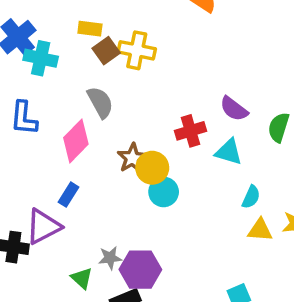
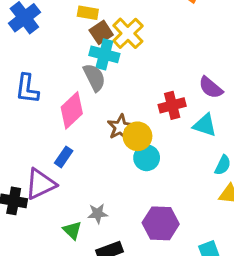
yellow cross: (137, 50) -> (128, 33), turned 32
cyan cross: (41, 58) -> (104, 54), moved
purple hexagon: (140, 270) -> (161, 223), moved

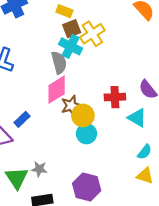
pink diamond: (72, 110) -> (57, 90), moved
green triangle: (72, 230) -> (17, 178), size x1.5

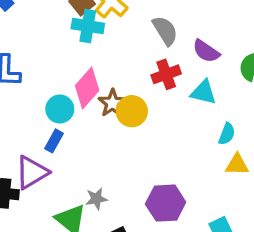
gray semicircle: (59, 63) -> (165, 31), moved
cyan circle: (86, 134) -> (60, 109), moved

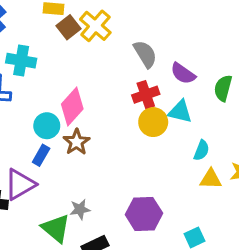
cyan cross: (88, 26) -> (21, 61), moved
brown star: (113, 103) -> (77, 142), moved
yellow circle: (132, 111) -> (153, 122), moved

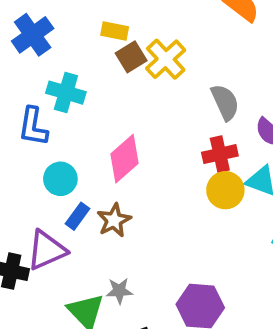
cyan circle: (47, 126) -> (60, 179), moved
brown star: (77, 142) -> (114, 220), moved

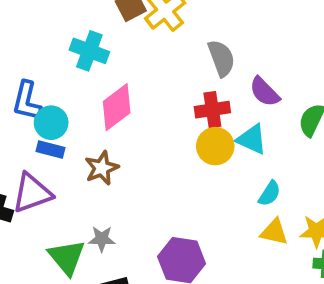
cyan cross: (66, 93) -> (89, 51), moved
blue L-shape: (33, 127) -> (27, 101), moved
blue rectangle: (77, 216) -> (50, 149), moved, turned 64

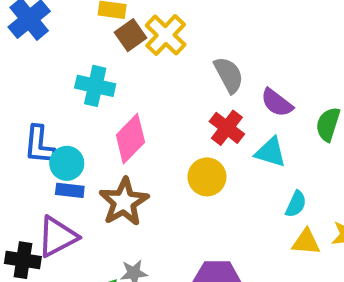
red cross: (212, 110) -> (227, 128), turned -36
yellow circle: (215, 146) -> (207, 177), moved
brown star: (102, 168) -> (124, 202), size x1.4

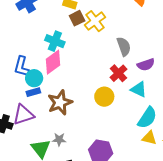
purple semicircle: (277, 103) -> (146, 65), turned -66
pink diamond: (130, 139) -> (53, 62), moved
blue rectangle: (70, 190) -> (33, 92), turned -32
cyan semicircle: (296, 204) -> (147, 118), size x1.6

